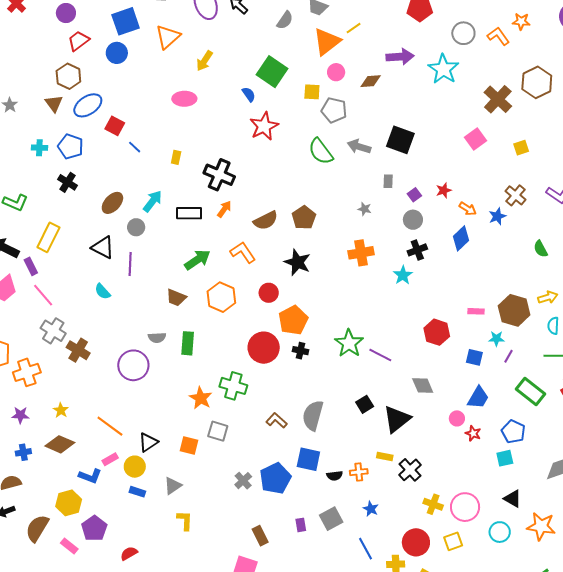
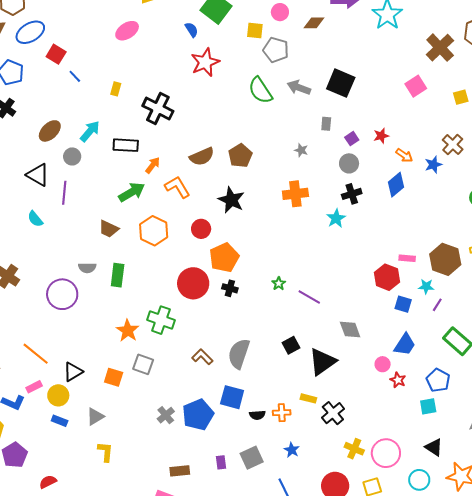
pink ellipse: (184, 99) -> (127, 31), turned -35
orange arrow: (224, 209) -> (153, 165), moved
red hexagon: (437, 332) -> (387, 277), moved
green star: (349, 343) -> (279, 284), size x0.5
brown rectangle: (260, 536) -> (180, 471), turned -72

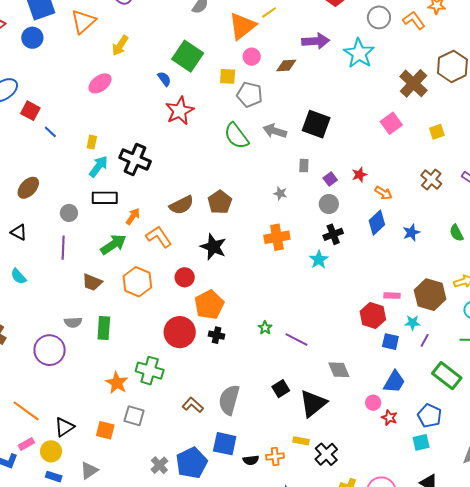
cyan arrow: (90, 131) -> (99, 166), moved
gray circle: (72, 156) -> (69, 213), moved
blue star: (433, 165) -> (411, 233), moved
black triangle: (38, 175) -> (19, 232), size x0.7
purple line: (64, 193) -> (63, 248), moved

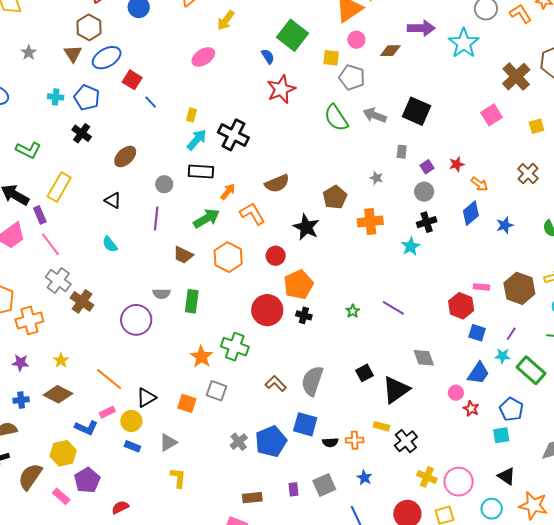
brown pentagon: (220, 202) -> (335, 197), moved
cyan star: (413, 323) -> (503, 356), moved
purple line: (296, 339) -> (393, 308), moved

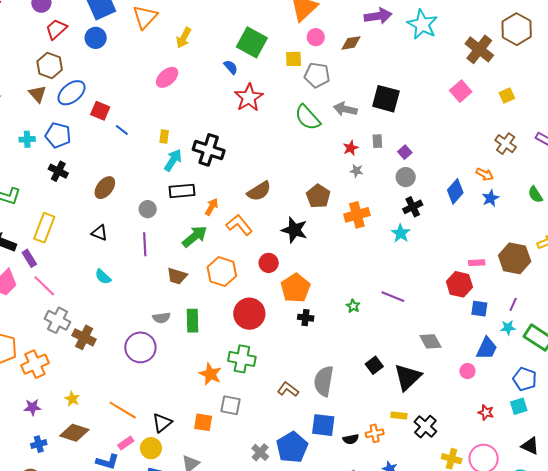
red star: (457, 164) -> (351, 148), moved
orange arrow: (479, 184) -> (485, 174), moved
red circle: (267, 310) -> (249, 314), moved
red star: (471, 409) -> (486, 412), moved

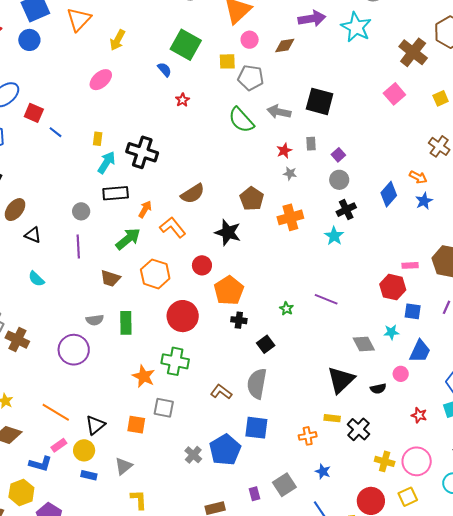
red star: (249, 98) -> (182, 100), size x0.5
brown ellipse: (105, 188) -> (15, 210), moved
cyan star: (508, 328) -> (391, 332), moved
black square: (374, 365) -> (266, 344), moved
black semicircle: (351, 439) -> (378, 389), moved

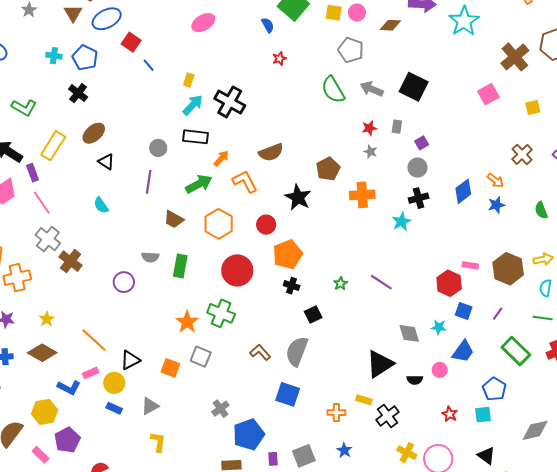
yellow square: (227, 61) -> (334, 13), moved
purple circle: (74, 350) -> (124, 282), size x0.7
blue pentagon: (225, 450) -> (249, 435), moved

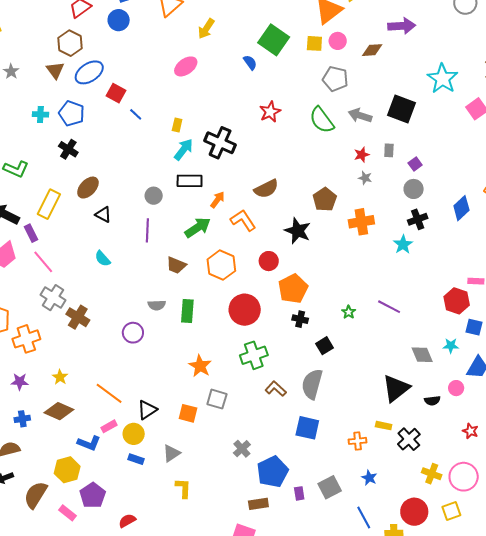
cyan star: (464, 21) -> (443, 79), moved
red star: (279, 59) -> (270, 112), moved, size x1.5
green cross: (221, 313) -> (254, 355), moved, turned -36

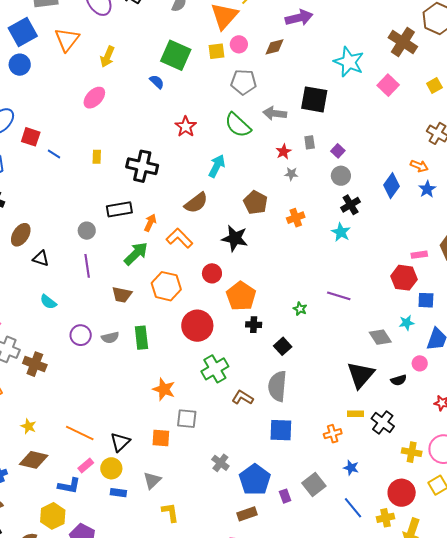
cyan arrow: (184, 149) -> (217, 166), moved
orange cross: (361, 222) -> (296, 218), size x0.7
purple circle: (133, 333) -> (81, 335), moved

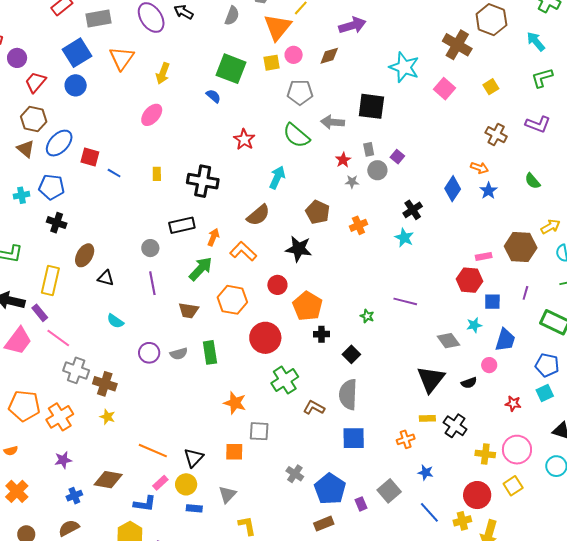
gray circle: (341, 176) -> (377, 170), moved
yellow star: (28, 426) -> (107, 417), moved

